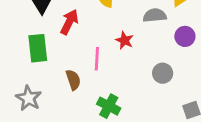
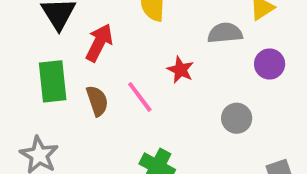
pink line: (97, 59) -> (140, 97), turned -40
brown semicircle: (73, 80) -> (97, 101), moved

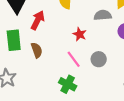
pink line: (140, 97) -> (74, 59), moved
gray circle: (237, 118) -> (99, 59), moved

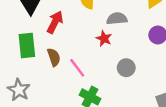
gray semicircle: (103, 15) -> (117, 19), moved
pink line: (74, 59) -> (77, 68), moved

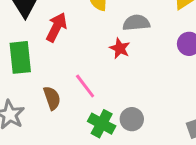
brown semicircle: (54, 57) -> (52, 98), moved
gray circle: (126, 68) -> (132, 119), moved

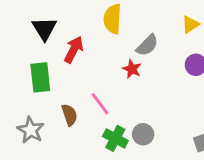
gray semicircle: (136, 23) -> (147, 45), turned 140

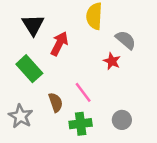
gray semicircle: (147, 45) -> (126, 40), turned -95
green rectangle: (40, 77) -> (29, 69), turned -36
green cross: (115, 138) -> (81, 124), moved, turned -35

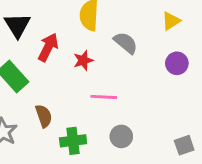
red star: (112, 61) -> (83, 60), moved, turned 30
pink line: (83, 92) -> (104, 97), moved, turned -50

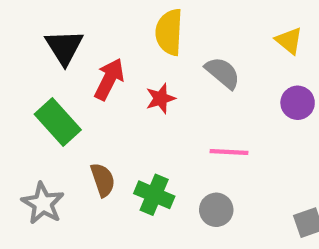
yellow triangle: (171, 21) -> (289, 41), turned -48
pink line: (104, 97) -> (229, 152), moved
green cross: (73, 141) -> (154, 195), moved, turned 30

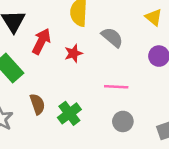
green cross: (154, 195) -> (69, 113), turned 30
gray circle: (216, 210) -> (123, 121), moved

